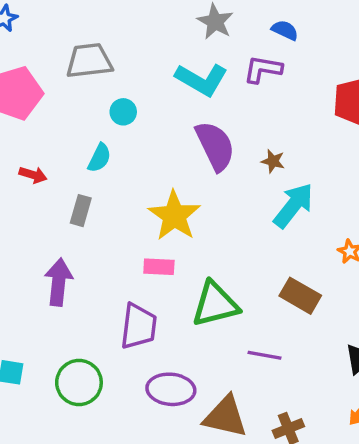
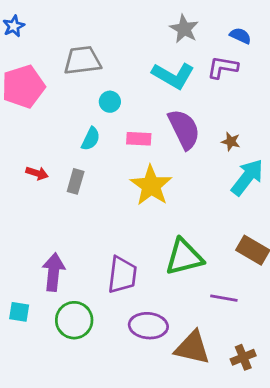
red arrow: (33, 175) -> (37, 173), moved
pink rectangle: (159, 267) -> (139, 139), moved
purple arrow: (59, 282) -> (54, 272), moved

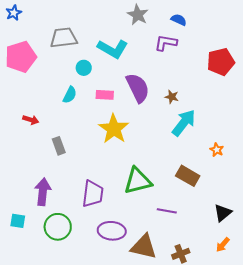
cyan L-shape: (173, 76) -> (113, 49), moved
gray rectangle: (76, 181) -> (59, 146), moved, turned -36

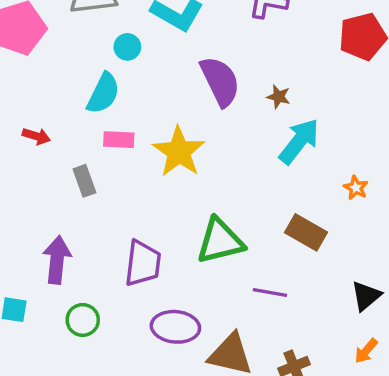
cyan semicircle: (70, 95) -> (103, 93), size x1.4
pink rectangle: (105, 95) -> (119, 140), moved
green circle: (58, 227) -> (83, 320), size x0.7

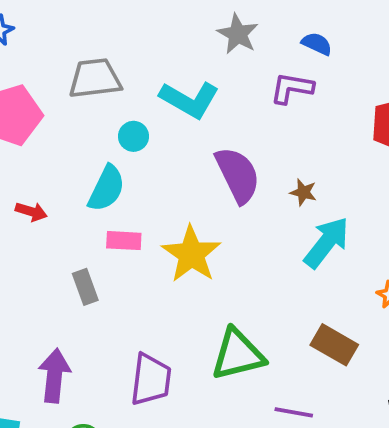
red arrow: (36, 136) -> (31, 212), moved

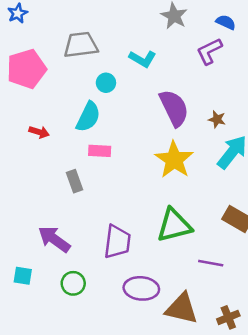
purple L-shape: (292, 88) -> (209, 51), turned -36
cyan L-shape: (189, 100) -> (143, 59), size x0.7
yellow star: (191, 254) -> (174, 160), moved
purple arrow: (54, 376) -> (54, 239), turned -60

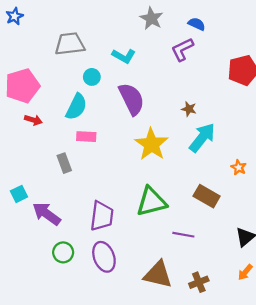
pink pentagon: (26, 69) -> (22, 86), moved
purple semicircle: (174, 108) -> (132, 99), moved
cyan square: (23, 276) -> (19, 194), moved, turned -35
purple ellipse: (141, 288) -> (104, 257), moved, turned 64

